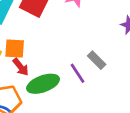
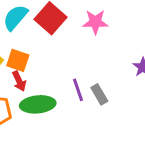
purple line: (77, 73) -> (78, 90), moved

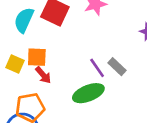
green ellipse: (38, 104) -> (88, 93), moved

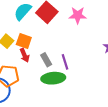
gray rectangle: (117, 67) -> (46, 60), moved

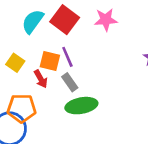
orange square: (24, 41) -> (50, 61), moved
purple line: (65, 62) -> (67, 57), moved

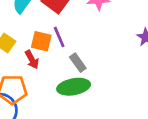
gray rectangle: (70, 82) -> (78, 63), moved

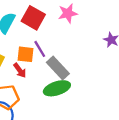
gray rectangle: (78, 63) -> (58, 68), size x1.5

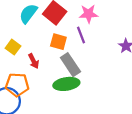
purple line: (40, 49) -> (81, 35), moved
orange square: (25, 54) -> (58, 42), moved

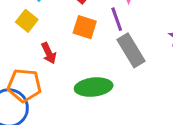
yellow square: (13, 47) -> (27, 21), moved
gray rectangle: (70, 65) -> (131, 50), moved

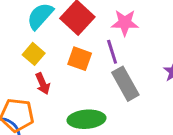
yellow square: (27, 21) -> (34, 54), moved

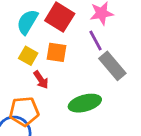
orange square: (80, 59) -> (57, 52), moved

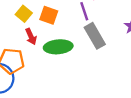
green ellipse: (85, 103) -> (58, 47), moved

